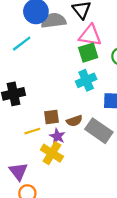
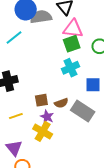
yellow line: (32, 131) -> (16, 116), moved

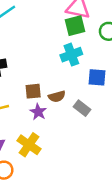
gray rectangle: (83, 111) -> (82, 108), size x0.6
yellow cross: (43, 131) -> (29, 145), moved

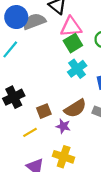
brown square: (33, 91) -> (44, 111), moved
brown semicircle: (57, 96) -> (75, 108), size x1.5

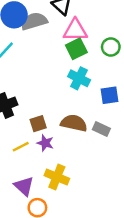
cyan cross: (77, 69) -> (79, 78), turned -30
brown semicircle: (75, 108) -> (74, 123), turned -140
purple star: (63, 126) -> (45, 143), moved

